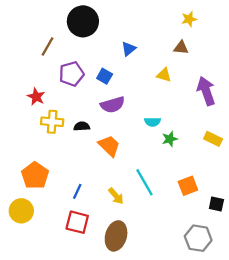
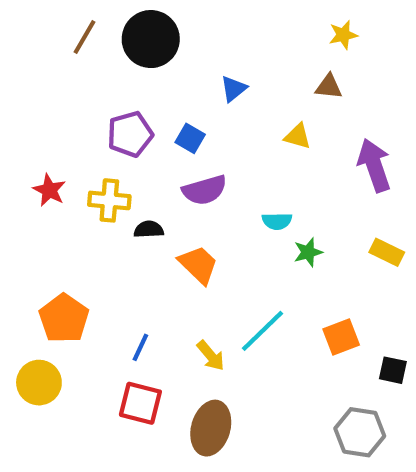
brown line: (48, 46) -> (85, 37), moved
red star: (36, 97) -> (49, 190), moved
yellow cross: (52, 122) -> (109, 200), moved
cyan line: (145, 182) -> (262, 331), turned 76

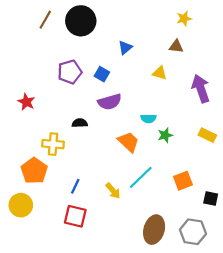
yellow cross: (109, 200) -> (53, 144), moved
orange trapezoid: (198, 265) -> (129, 142), moved
brown ellipse: (211, 428) -> (154, 230), moved

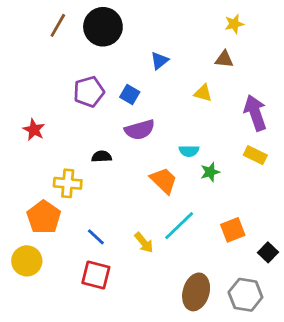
yellow rectangle: (207, 135) -> (255, 155), moved
blue line: (75, 186) -> (96, 237), turned -72
black square: (211, 198) -> (268, 252), turned 32

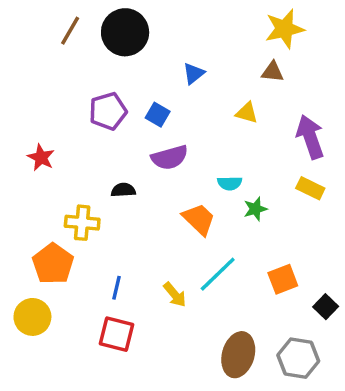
yellow star: (234, 24) -> (285, 29), size x1.6
blue line: (96, 237) -> (116, 288), turned 60

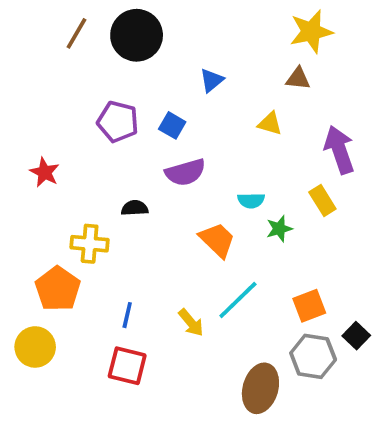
purple pentagon: (108, 111) -> (118, 122), turned 30
yellow rectangle: (310, 188) -> (322, 201), moved, turned 32
gray hexagon: (298, 358) -> (313, 356), moved

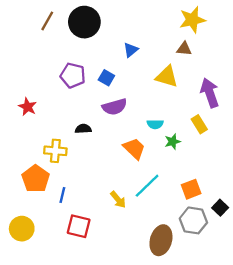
yellow triangle: (270, 124) -> (167, 77), size x1.5
blue line: (127, 315) -> (62, 195), moved
yellow circle: (35, 347) -> (22, 229), moved

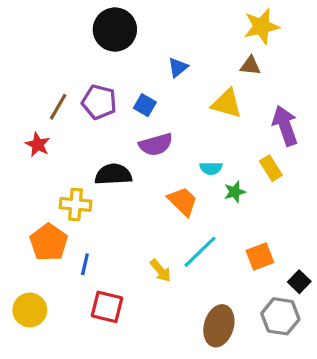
brown line: (47, 21) -> (58, 107), moved
black semicircle: (83, 129) -> (113, 174), size x1.6
gray hexagon: (193, 220) -> (280, 316), moved

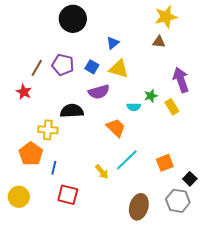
yellow triangle: (227, 104) -> (119, 69), moved
green star: (235, 192) -> (151, 96), moved

